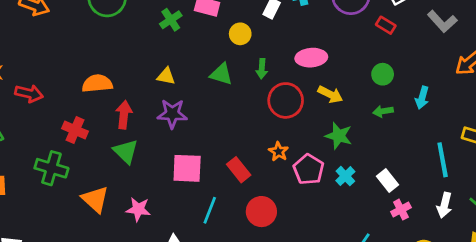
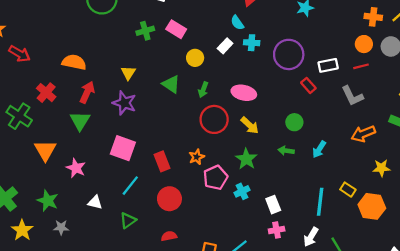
yellow triangle: (166, 76) -> (128, 73), turned 35

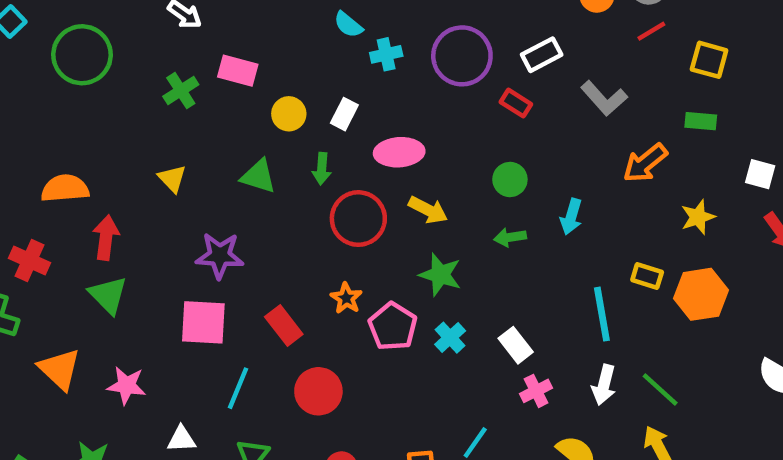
white rectangle: (225, 46) -> (344, 114), moved
red line: (361, 66) -> (651, 31), moved
purple star: (124, 103) -> (220, 256), moved

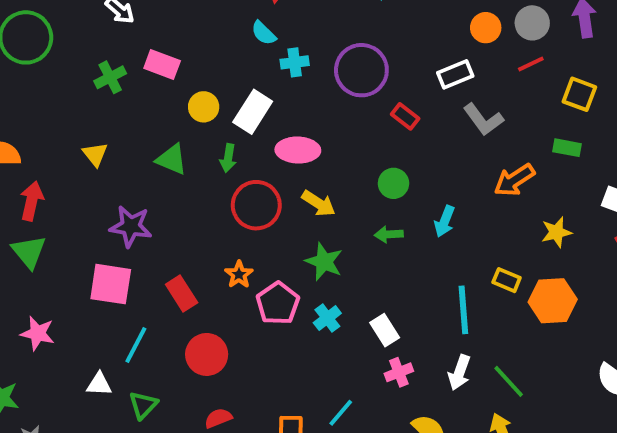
white rectangle: (542, 55) -> (455, 74), moved
white rectangle: (344, 114) -> (253, 112), size x1.5
white triangle: (181, 439) -> (99, 384), moved

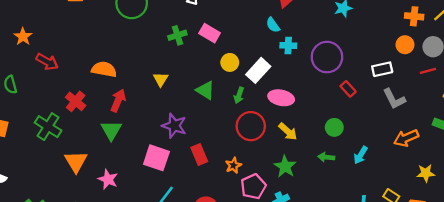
red rectangle: (182, 294) -> (199, 154), moved

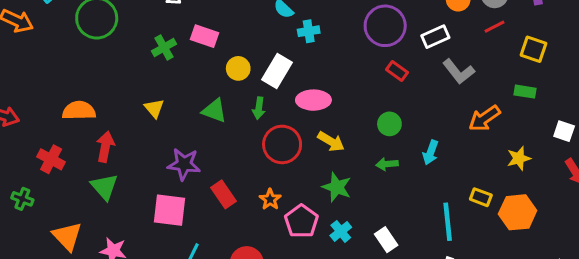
purple circle: (327, 57) -> (385, 26), moved
green cross: (48, 127) -> (22, 199), size x0.6

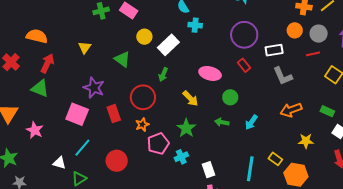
green rectangle: (525, 92) -> (327, 111), moved
pink ellipse: (313, 100) -> (210, 73), moved
green arrow: (259, 108) -> (163, 74), moved
red circle: (282, 144) -> (143, 97), moved
green triangle: (104, 187) -> (40, 88), turned -42

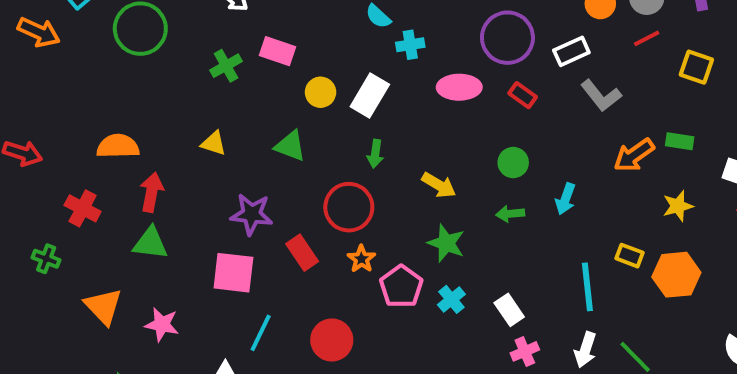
yellow triangle: (85, 48) -> (214, 143), turned -32
pink ellipse: (210, 73) -> (459, 87), moved
green rectangle: (327, 111) -> (680, 141), moved

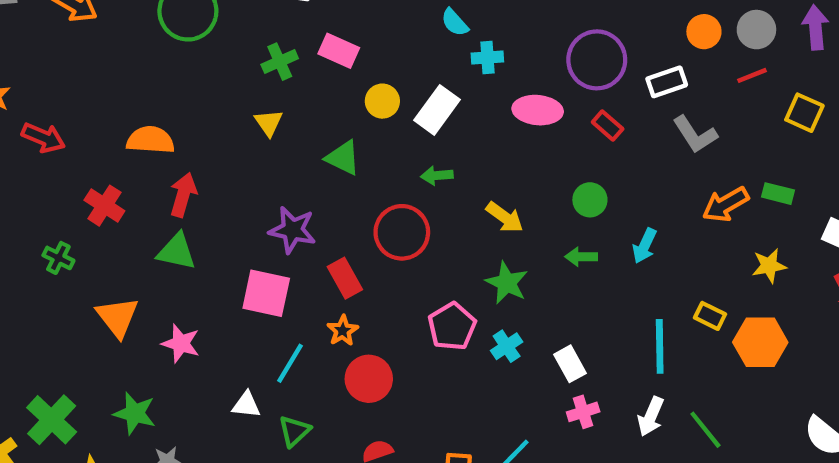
yellow triangle: (214, 143) -> (269, 123), moved, turned 32
green arrow: (375, 154) -> (437, 176), turned 72
orange star: (361, 259) -> (343, 331), moved

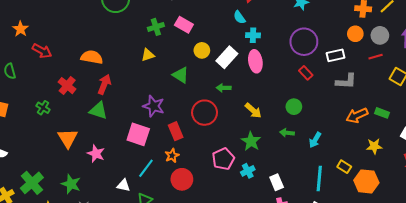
pink ellipse: (538, 110) -> (255, 61), moved, turned 70
yellow triangle: (269, 123) -> (148, 55), turned 40
gray L-shape: (695, 134) -> (346, 81), turned -60
cyan arrow: (645, 246) -> (315, 140), moved

